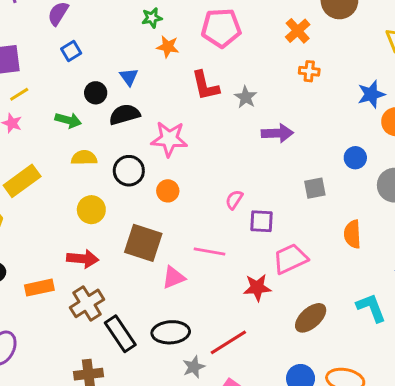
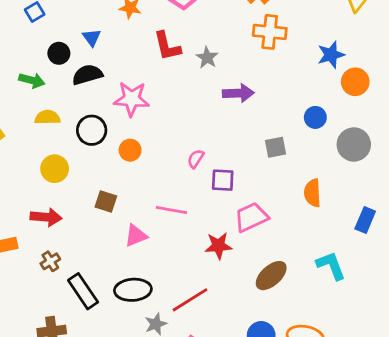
orange cross: (309, 71) -> (270, 32), size x1.6
brown square: (143, 243) -> (106, 201), size x0.6
brown cross: (87, 303) -> (50, 261), size x0.6

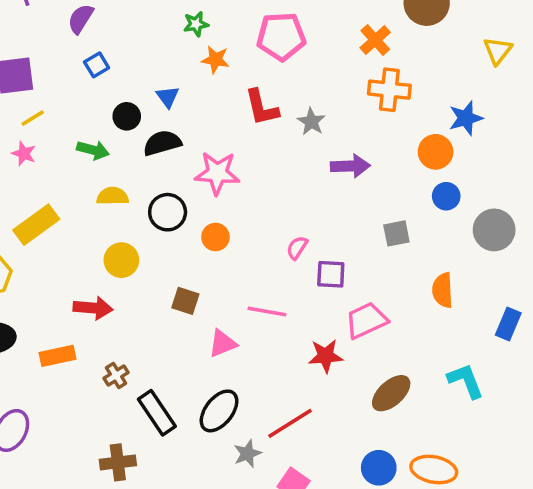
orange circle: (355, 82) -> (436, 152), moved
red arrow: (46, 217) -> (93, 308), moved
black ellipse: (133, 290) -> (219, 411), turned -48

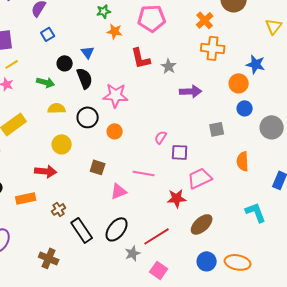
blue star: (466, 118) -> (256, 64), turned 30
black semicircle: (162, 143) -> (85, 78), turned 85
brown ellipse: (391, 393) -> (202, 224), moved
brown cross: (118, 462) -> (49, 258), moved, turned 30

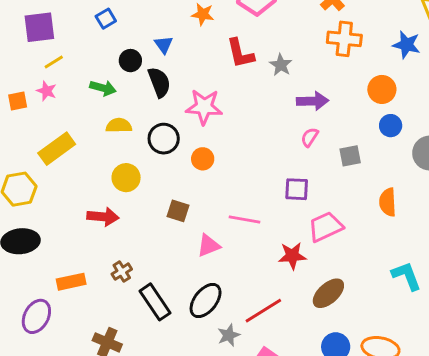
blue star: (256, 64) -> (406, 45), moved
pink semicircle: (161, 137) -> (310, 137), moved
orange rectangle: (26, 198) -> (71, 282), moved

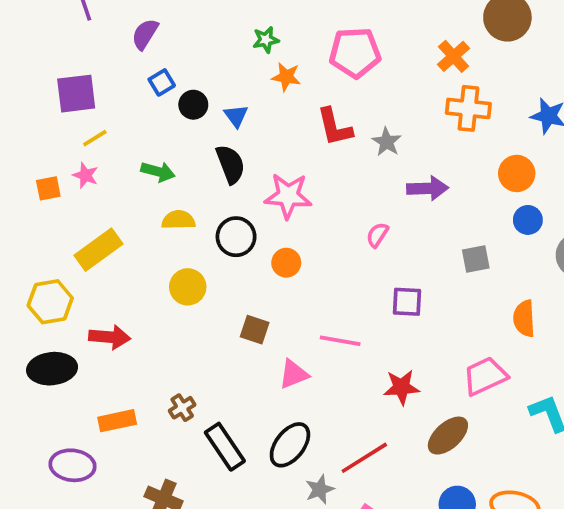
black circle: (130, 61) -> (193, 105), moved
pink semicircle: (310, 137) -> (377, 235), moved
red arrow: (103, 217) -> (110, 337), moved
pink trapezoid: (326, 227) -> (485, 376), moved
purple ellipse: (36, 316) -> (72, 465), turned 68

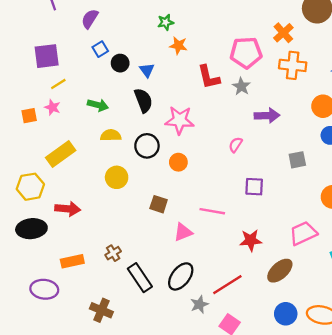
pink pentagon: (355, 53) -> (246, 53), moved

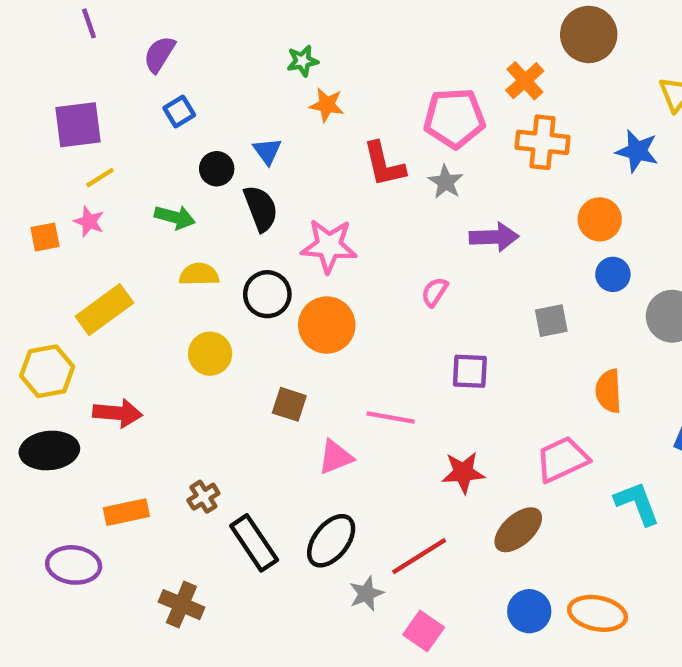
black circle: (120, 63) -> (217, 169), moved
orange circle: (178, 162) -> (327, 325), size x1.6

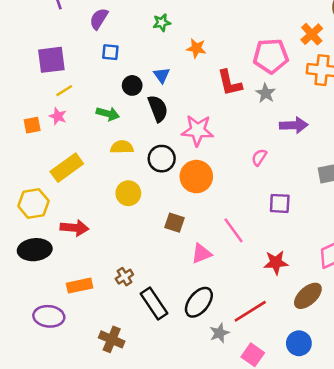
green star: (303, 61) -> (162, 23), moved
blue square: (179, 111) -> (110, 52), turned 36
pink line: (391, 417) -> (234, 230), turned 44
blue circle: (529, 611) -> (299, 343), moved

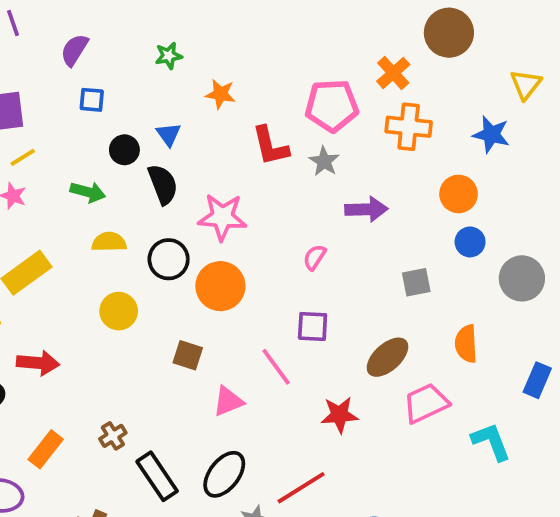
purple square: (280, 203) -> (313, 326), moved
orange rectangle: (80, 286) -> (46, 449), turned -40
brown ellipse: (308, 296) -> (387, 357), moved

